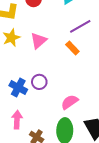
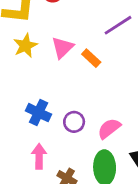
orange rectangle: (72, 48) -> (91, 58), moved
purple circle: (39, 82) -> (74, 122), moved

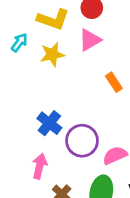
pink triangle: (62, 48) -> (90, 40), moved
purple circle: (74, 122) -> (82, 141), size x1.5

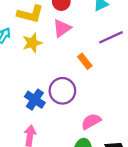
purple circle: (82, 141) -> (62, 91), moved

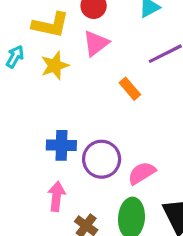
purple circle: (62, 91) -> (102, 159), moved
blue cross: (35, 100) -> (61, 145), turned -30

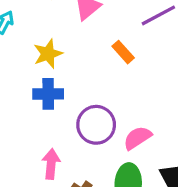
yellow star: (55, 66) -> (48, 54), moved
blue cross: (61, 145) -> (48, 94), moved

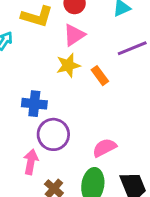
yellow star: (48, 54) -> (68, 65), moved
purple circle: (96, 125) -> (53, 134), moved

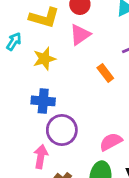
yellow star: (68, 65) -> (44, 59), moved

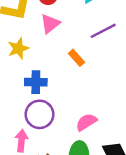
blue cross: (43, 101) -> (36, 82), moved

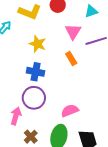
pink triangle: (50, 24) -> (73, 32), moved, turned -30
yellow star: (18, 48) -> (37, 44), moved, turned 30

